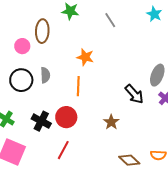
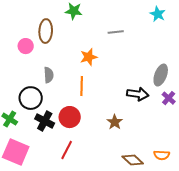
gray line: (110, 20) -> (116, 32), moved, turned -63
orange star: (85, 57) -> (89, 57), turned -30
black circle: (21, 80) -> (31, 98), moved
black arrow: (134, 94) -> (138, 94), turned -40

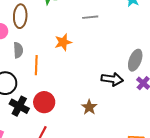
gray semicircle: (49, 75) -> (18, 50), moved
orange line: (82, 86) -> (36, 65), moved

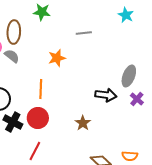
gray semicircle: (18, 50) -> (12, 56), moved, turned -49
orange line: (36, 65) -> (41, 89), moved

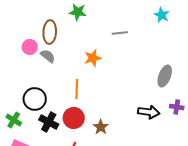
black arrow: (106, 95) -> (149, 112), moved
purple cross: (137, 99) -> (177, 107), moved, turned -32
brown star: (83, 123) -> (101, 127), moved

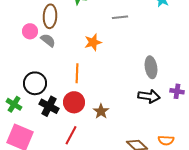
gray ellipse: (165, 76) -> (151, 67), moved, turned -30

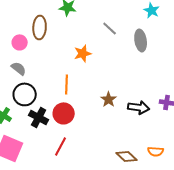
gray line: (120, 17) -> (110, 28), turned 49
gray semicircle: (48, 40) -> (19, 68), moved
gray ellipse: (151, 67) -> (141, 40), moved
brown star: (101, 111) -> (109, 99), moved

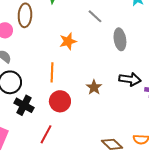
gray ellipse: (141, 40) -> (120, 39), moved
black arrow: (139, 107) -> (130, 79), moved
red circle: (64, 113) -> (60, 101), moved

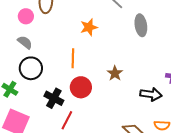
black arrow: (130, 79) -> (151, 94), moved
black cross: (24, 105) -> (54, 98), moved

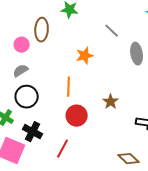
gray semicircle: (25, 42) -> (21, 71), turned -70
black cross: (54, 98) -> (33, 132), moved

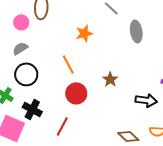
orange line: (69, 87) -> (68, 64), turned -30

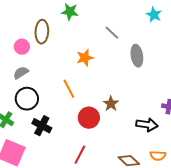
red circle: (76, 93) -> (89, 118), moved
black cross: (32, 109) -> (42, 126), moved
red line: (62, 126) -> (80, 155), moved

